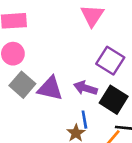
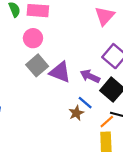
blue line: (84, 120) -> (85, 103), turned -48

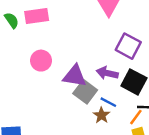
pink circle: (33, 38) -> (41, 61), moved
gray square: (37, 65) -> (85, 92), moved

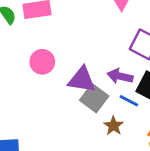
blue line: (108, 102) -> (129, 101), moved

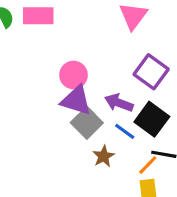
pink circle: (42, 62) -> (74, 75), moved

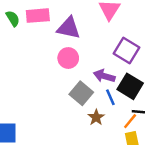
purple triangle: (76, 100) -> (69, 28), moved
blue line: (125, 131) -> (110, 97), turned 35

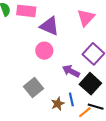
gray square: (81, 93) -> (34, 88), moved
blue line: (110, 97) -> (71, 99), moved

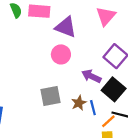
gray square: (34, 88) -> (50, 96), turned 30
brown star: (58, 104) -> (79, 103), moved

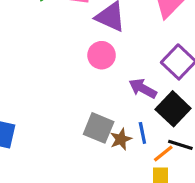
gray square: (50, 96) -> (99, 128), moved, turned 30
brown star: (79, 103) -> (121, 139), moved

